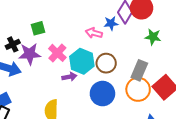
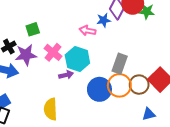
green star: (153, 37) -> (147, 11), moved
brown circle: (106, 63) -> (139, 85), moved
gray rectangle: (139, 70) -> (120, 64), moved
orange circle: (138, 89) -> (119, 85), moved

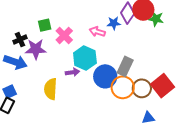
pink cross: (53, 52) -> (64, 35), moved
blue circle: (99, 89) -> (105, 76), moved
yellow semicircle: (51, 109) -> (51, 89), moved

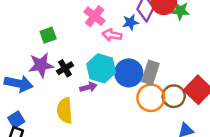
pink cross: (64, 35) -> (95, 16), moved
black cross: (20, 40) -> (65, 68), moved
blue circle: (105, 76) -> (129, 73), moved

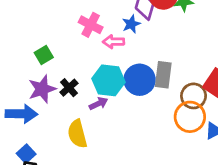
orange circle: (151, 98) -> (190, 117), moved

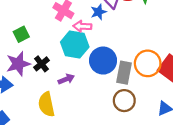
gray rectangle: (163, 75) -> (124, 73), moved
cyan hexagon: (109, 80) -> (75, 44), moved
brown circle: (194, 96) -> (124, 101), moved
orange circle: (190, 117) -> (148, 63), moved

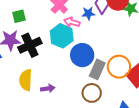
black cross: (41, 64) -> (30, 45), size x1.6
purple arrow: (66, 79) -> (48, 88), moved

